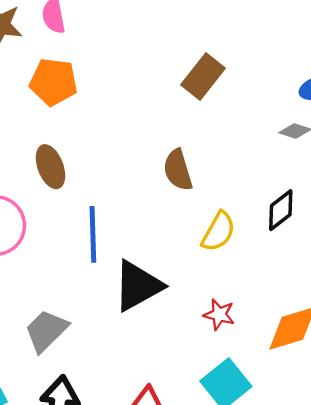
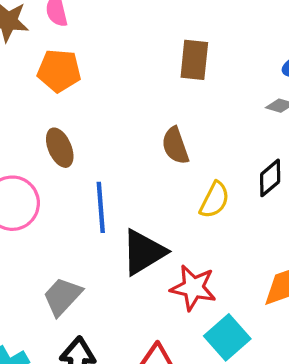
brown rectangle: (203, 77) -> (194, 60), turned -30
red star: (219, 315) -> (193, 288), moved, size x1.6

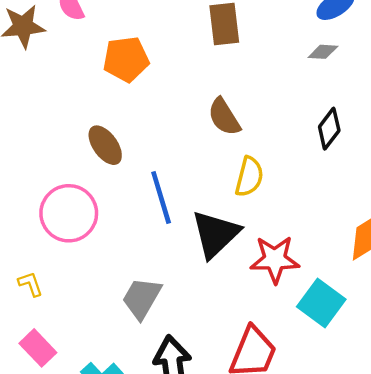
orange pentagon: (59, 71) -> (126, 59), moved
yellow semicircle: (214, 200) -> (249, 177), moved

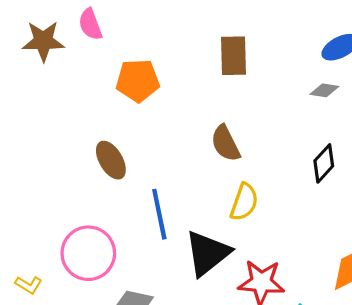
pink circle: (69, 213) -> (88, 253), moved
yellow L-shape: (30, 284) -> (29, 285), turned 135

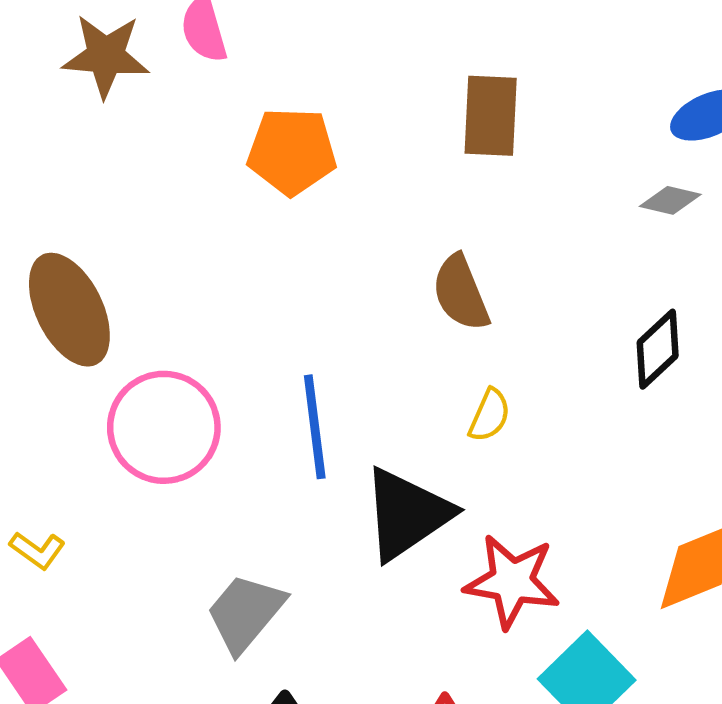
brown ellipse: (111, 160) -> (69, 310), moved, size x1.4
yellow semicircle: (244, 202) -> (490, 415), size x0.7
pink circle: (88, 253) -> (164, 427), moved

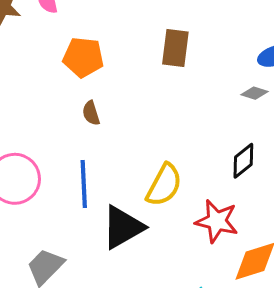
brown semicircle: (461, 293) -> (91, 113), moved, size x0.7
yellow semicircle: (490, 415) -> (164, 185), size x1.8
red star: (512, 581) -> (217, 221), moved

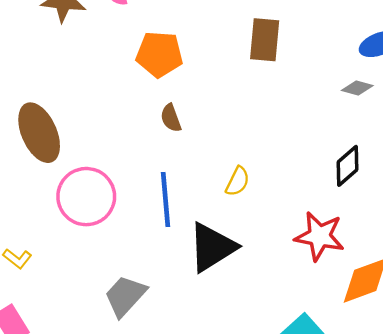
yellow semicircle: (164, 185) -> (238, 181), moved, size x0.6

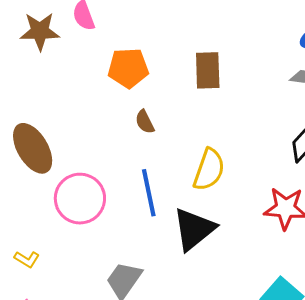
brown rectangle: (265, 40) -> (208, 70), moved
yellow semicircle: (238, 181) -> (209, 170), size x1.6

